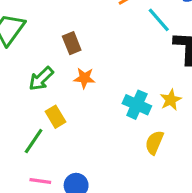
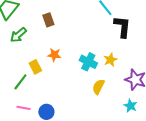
orange star: (84, 78) -> (54, 55), moved
green arrow: (41, 79) -> (18, 35), moved

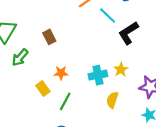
black L-shape: (122, 27) -> (128, 33), turned -120
cyan cross: (88, 62) -> (98, 75), turned -30
green line: (20, 82) -> (65, 101), moved

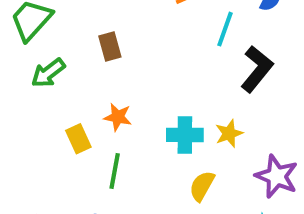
cyan line: (108, 16) -> (225, 29), turned 54
black L-shape: (128, 33) -> (257, 69), turned 150
green line: (65, 101) -> (115, 171), turned -30

